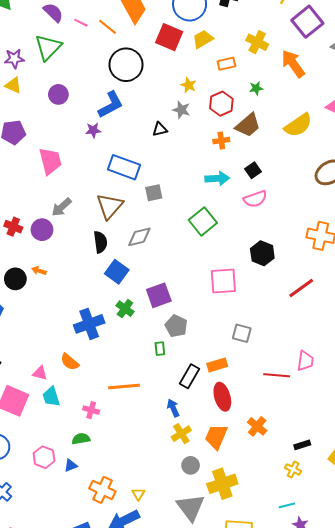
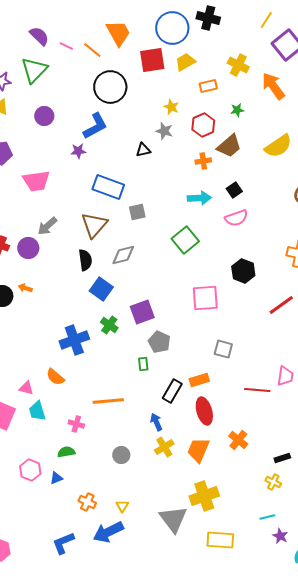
red square: (169, 37) -> (152, 60), turned -32
pink trapezoid: (50, 161) -> (36, 181), turned 96
gray circle: (191, 465) -> (121, 455), moved
orange cross: (102, 490) -> (87, 502), size x0.7

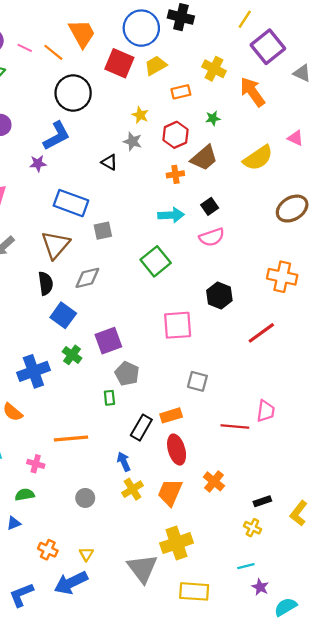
red square: (152, 60) -> (119, 63), turned 32
black triangle: (143, 150) -> (109, 162), turned 42

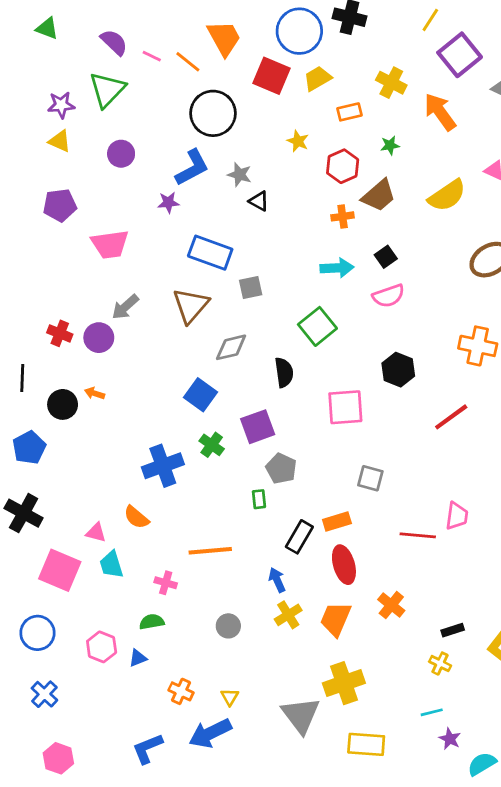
gray star: (133, 141) -> (239, 175), moved
black semicircle: (46, 283) -> (284, 372), moved

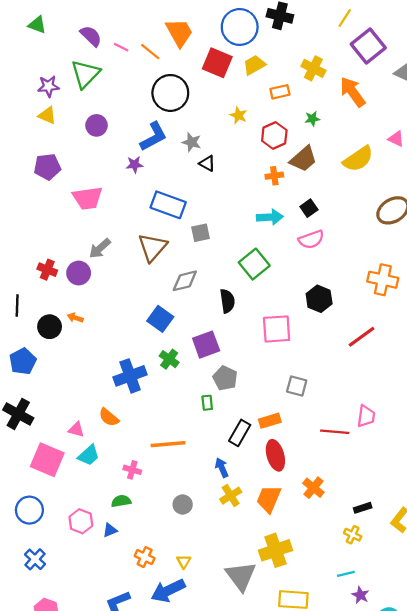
cyan trapezoid: (111, 565) -> (89, 455), turned -115

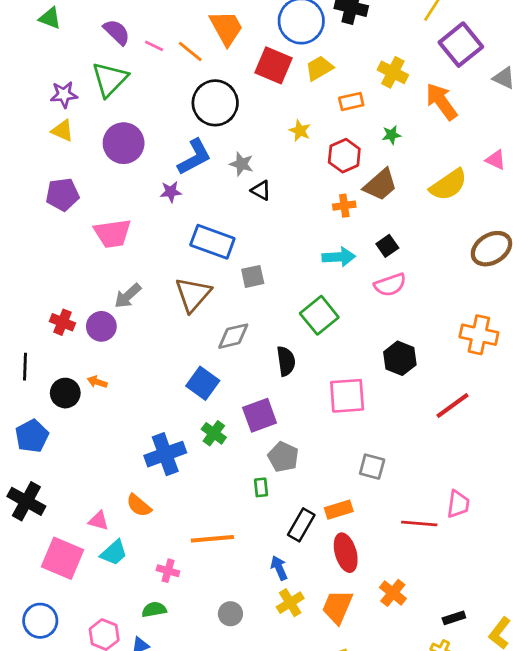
purple circle: (97, 125) -> (124, 143), size x1.5

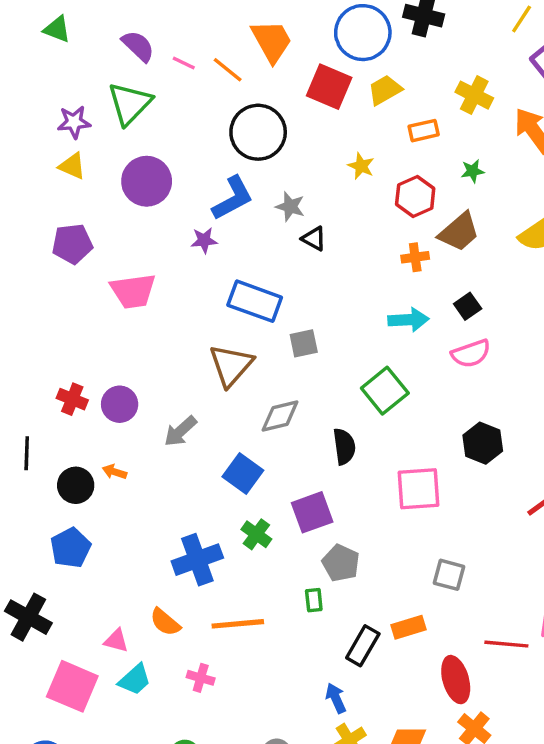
gray arrow: (128, 296) -> (180, 431), moved
blue pentagon: (32, 436) -> (71, 548), moved
orange line: (212, 539) -> (238, 624), moved
red ellipse: (346, 553) -> (456, 680), moved
pink cross: (168, 571) -> (201, 678), moved

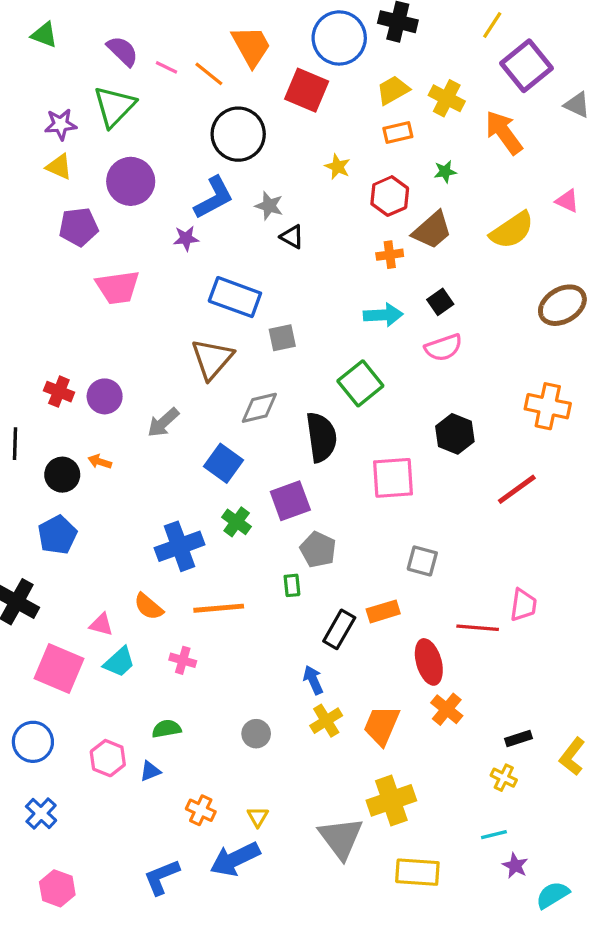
yellow trapezoid: (385, 90) -> (393, 90), moved
purple pentagon: (72, 244) -> (79, 227), moved
black semicircle: (344, 446) -> (321, 437), size x1.4

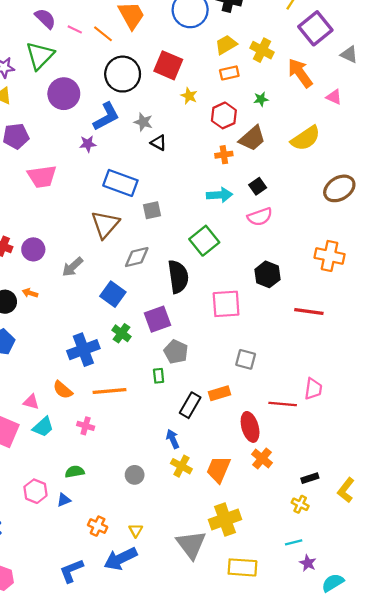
red square: (307, 90) -> (168, 65), moved
purple circle: (131, 181) -> (64, 94), moved
pink triangle: (567, 201) -> (334, 97), moved
red line: (517, 489) -> (309, 311), turned 44
yellow cross: (326, 721) -> (181, 466), turned -30

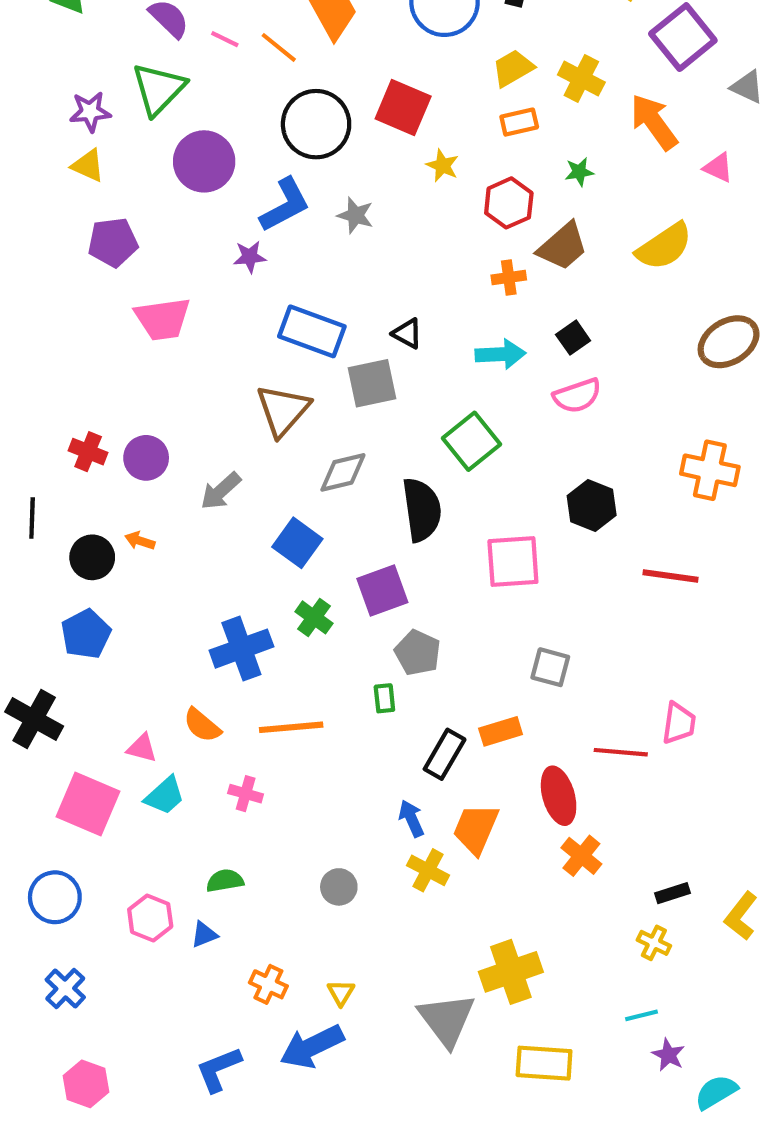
black triangle: (159, 143) -> (407, 333), moved
gray square: (152, 210) -> (372, 383), size x1.4
orange trapezoid: (218, 469) -> (476, 829), moved

